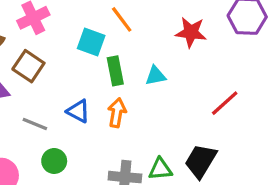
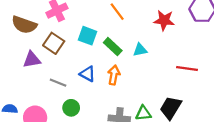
cyan square: (91, 42) -> (88, 36), moved
green rectangle: (115, 71) -> (113, 47), turned -36
red line: (225, 103) -> (187, 68), turned 50

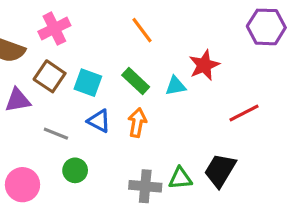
red star: (164, 20) -> (204, 65), moved, turned -30
cyan square: (88, 36) -> (88, 83), moved
red line: (187, 68) -> (244, 113), turned -35

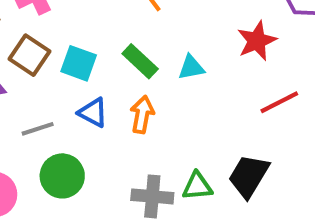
red star: (204, 65) -> (257, 41), moved
gray line: (56, 134) -> (38, 129), turned -40
green circle: (75, 170) -> (62, 176), size x1.4

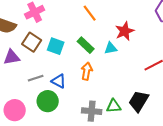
red star: (257, 41) -> (125, 31), moved
blue triangle: (93, 112) -> (59, 81), moved

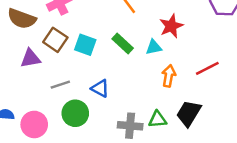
orange arrow: (87, 71) -> (169, 76), moved
blue triangle: (59, 81) -> (100, 88), moved

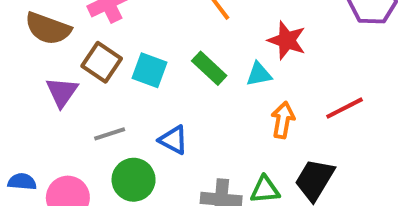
red star: (171, 26) -> (287, 40), turned -30
purple triangle: (30, 58) -> (62, 92), turned -45

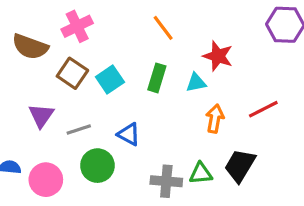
green rectangle: (209, 68) -> (157, 78), turned 64
cyan square: (149, 70) -> (110, 79), turned 36
purple triangle: (62, 92) -> (41, 115), moved

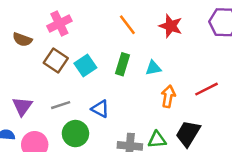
brown semicircle: (30, 47) -> (22, 40), size x0.7
red star: (218, 56) -> (171, 26), moved
purple triangle: (41, 115) -> (22, 106), moved

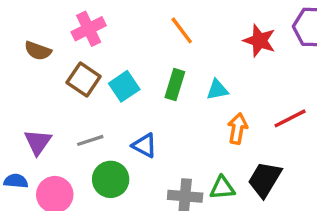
red star: (171, 26) -> (260, 41), moved

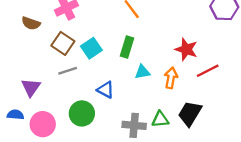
red star: (260, 41) -> (186, 49), moved
cyan triangle: (217, 90) -> (142, 72), moved
gray line: (90, 140) -> (68, 71), moved

